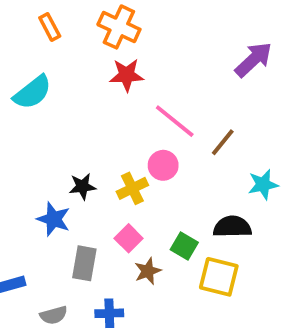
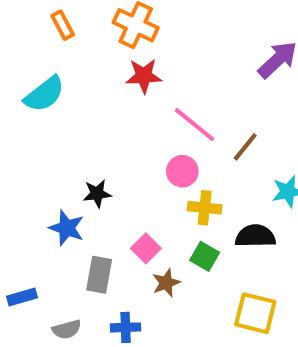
yellow cross: (132, 188) -> (205, 208), moved, turned 32
yellow square: (219, 277) -> (255, 313), moved

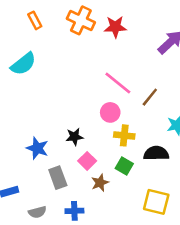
red star: (144, 76) -> (115, 27), moved
black star: (97, 194) -> (74, 137), moved
gray rectangle: (99, 275) -> (58, 178), turned -30

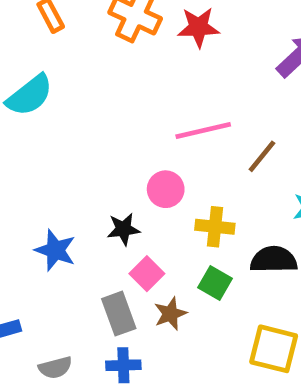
pink line: (118, 83) -> (203, 131), turned -52
pink circle: (110, 112) -> (166, 189), moved
gray rectangle: (58, 178) -> (119, 314), moved

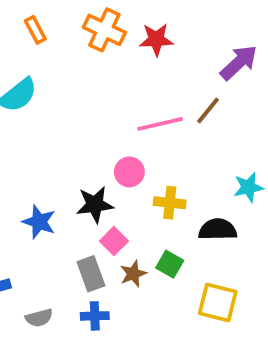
brown line: (262, 156) -> (208, 111), moved
black star: (123, 229) -> (95, 205), size x1.4
green square: (215, 283) -> (170, 264), moved

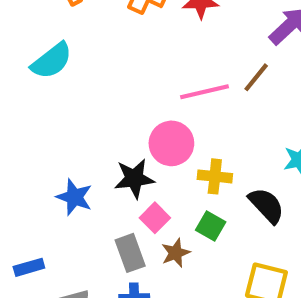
pink circle: (129, 172) -> (171, 143), size x1.4
black semicircle: (218, 230) -> (266, 205), turned 48
green square: (170, 264) -> (211, 226), moved

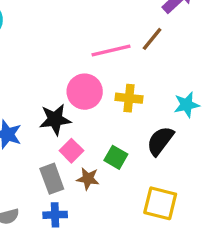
yellow cross: (215, 176) -> (129, 98), moved
black semicircle: (266, 205) -> (160, 141), turned -100
brown star: (176, 253) -> (88, 179), turned 30

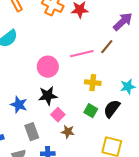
pink circle: (85, 92) -> (48, 67), moved
green square: (116, 157) -> (91, 111), moved
gray rectangle: (52, 179) -> (32, 132), moved

